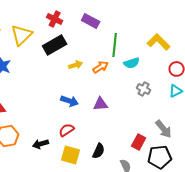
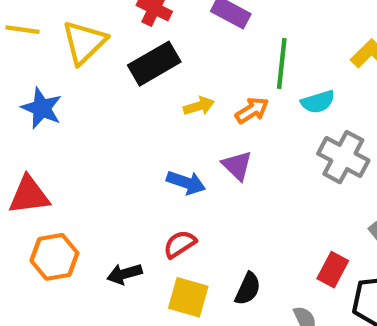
gray cross: (144, 89) -> (343, 157), size x1.6
purple triangle: (101, 104) -> (237, 166), moved, turned 49

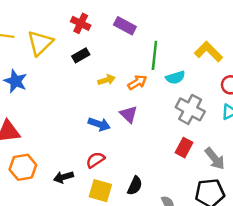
black rectangle: (154, 64) -> (81, 55), size x0.6
red rectangle: (333, 270) -> (184, 148), moved

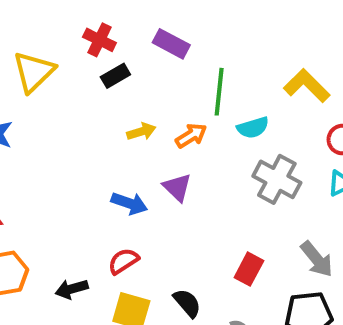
black rectangle: (81, 55) -> (115, 76), moved
red rectangle: (184, 148) -> (249, 269), moved
black semicircle: (135, 186) -> (187, 303), turned -66

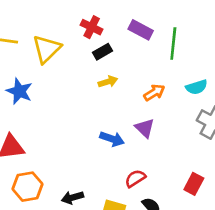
green line: (219, 92) -> (173, 43), moved
yellow arrow: (141, 132) -> (108, 82), moved
red semicircle: (123, 261) -> (135, 178), moved

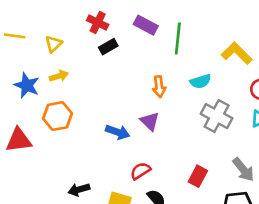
yellow triangle: (47, 49) -> (53, 44), size x0.6
yellow arrow: (108, 82) -> (59, 76), moved
orange arrow: (154, 93) -> (159, 87), turned 115
orange hexagon: (28, 187) -> (57, 116), moved

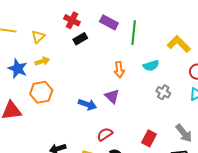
gray cross: (217, 116) -> (163, 92), size x0.6

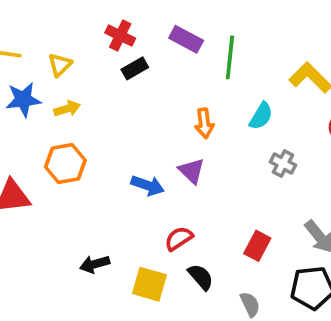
cyan semicircle: (151, 65) -> (261, 116), turned -42
blue star: (18, 69) -> (23, 100), moved, turned -30

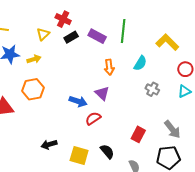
purple rectangle: (186, 39) -> (97, 36), moved
yellow triangle: (60, 65) -> (43, 34), moved
red semicircle: (179, 239) -> (93, 118), moved

